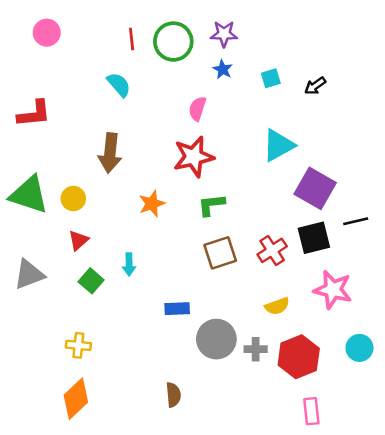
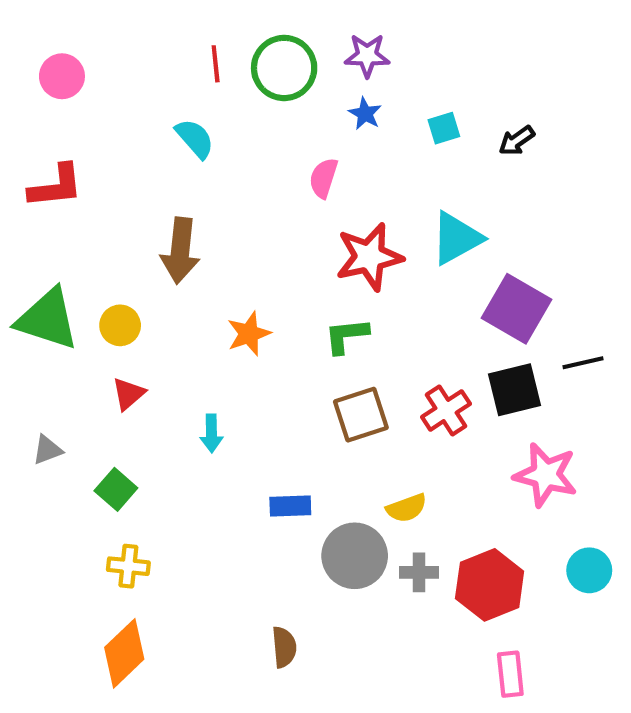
pink circle: (47, 33) -> (62, 76), moved
red star: (194, 157) -> (369, 257), moved
gray triangle: (29, 274) -> (47, 450), size x0.6
green square: (91, 281) -> (116, 489), moved
yellow semicircle: (277, 306) -> (407, 508), moved

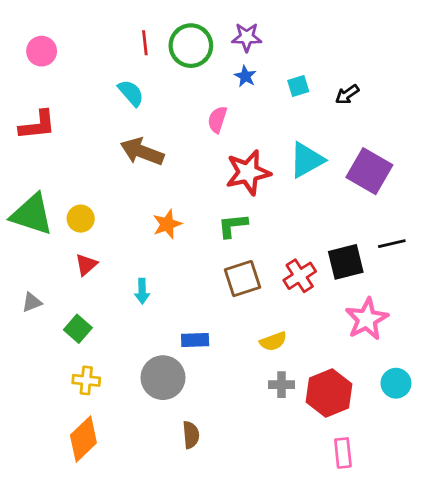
brown arrow: (180, 251) -> (142, 152), moved, turned 105
purple square: (517, 309) -> (369, 171), moved
pink star: (546, 475) -> (367, 319), turned 30
gray circle: (355, 556) -> (163, 378), moved

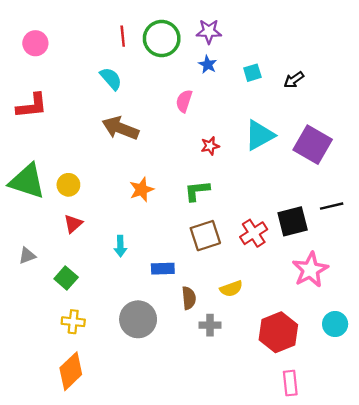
red star: (248, 173) -> (210, 146), size x0.5
blue rectangle: (195, 340) -> (163, 269), moved
gray cross: (282, 385) -> (210, 325), moved
brown semicircle: (191, 435) -> (189, 298), moved

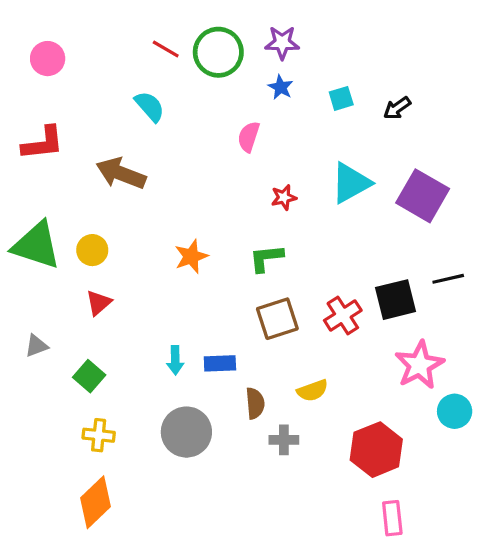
red line: (123, 36) -> (166, 49), turned -54
brown arrow: (120, 128) -> (121, 173), moved
cyan arrow: (120, 246) -> (175, 360), moved
cyan circle: (335, 324) -> (455, 411), moved

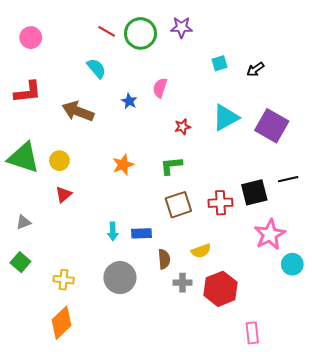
blue star: (281, 87) -> (129, 101), moved
red cross: (343, 315) -> (220, 203), turned 30
green square: (89, 376) -> (20, 262), moved
red hexagon: (376, 450) -> (220, 289), moved

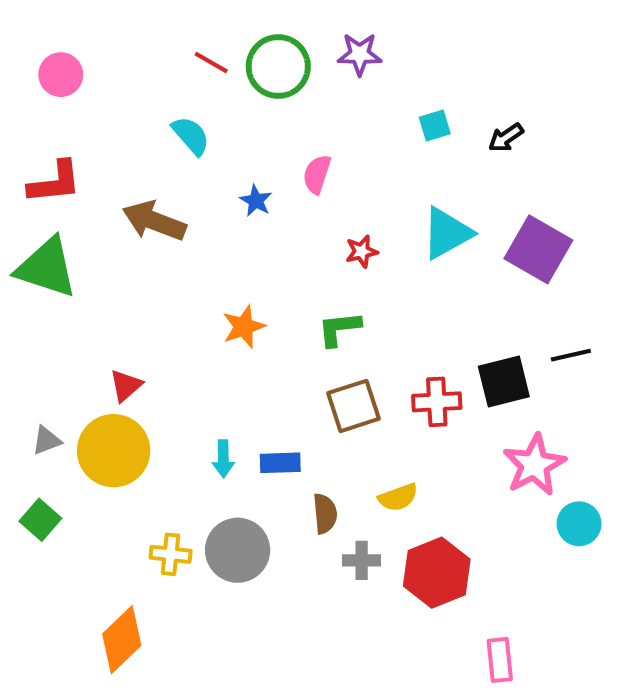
green triangle: (24, 158) -> (47, 268), moved
yellow circle: (59, 161) -> (114, 451), moved, size x1.8
yellow cross: (64, 280) -> (171, 554), moved

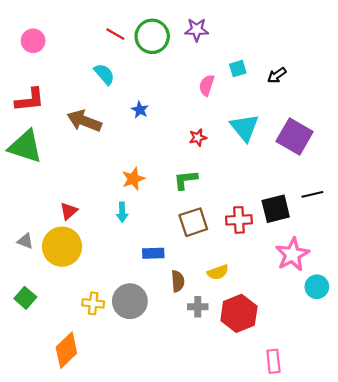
pink semicircle: (317, 174) -> (207, 85), moved
cyan triangle: (447, 233) -> (245, 128), turned -40
gray triangle: (47, 440) -> (25, 241), turned 42
cyan arrow: (223, 459) -> (122, 212), moved
green square: (40, 520) -> (25, 298), moved

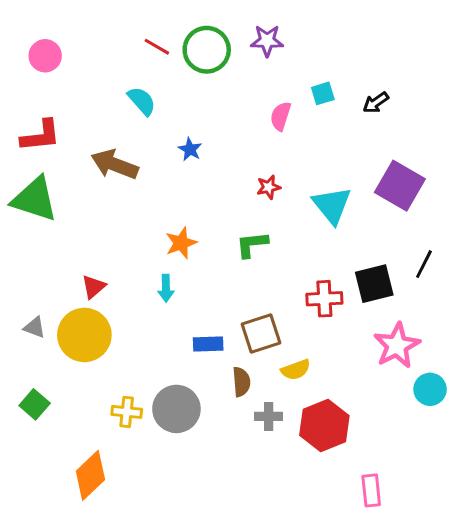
cyan triangle: (245, 128) -> (332, 205), moved
black line: (312, 194) -> (424, 264), turned -50
brown square: (193, 222) -> (261, 333), moved

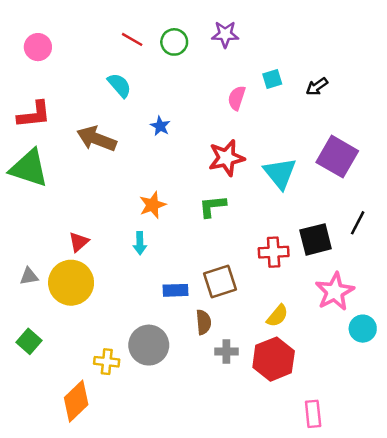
green circle: (207, 50) -> (174, 42), size x0.7
red star: (269, 187) -> (226, 158), size x1.8
gray triangle: (35, 327) -> (29, 276), turned -30
yellow semicircle: (296, 370) -> (277, 316), moved, turned -30
yellow cross: (127, 412) -> (107, 362), moved

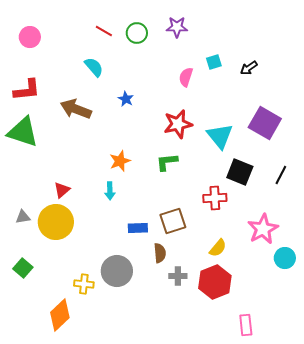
black square: (316, 239) -> (240, 172), moved, turned 36

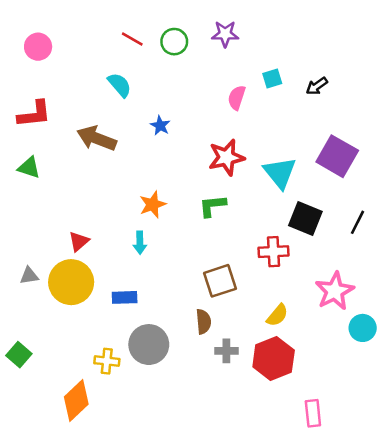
green triangle: (23, 132) -> (29, 168), size x0.6
blue rectangle: (138, 228) -> (125, 297), moved
green square: (23, 268) -> (19, 355), moved

